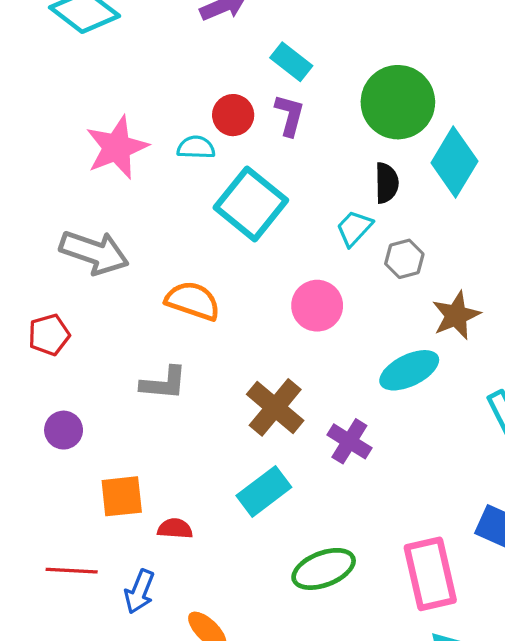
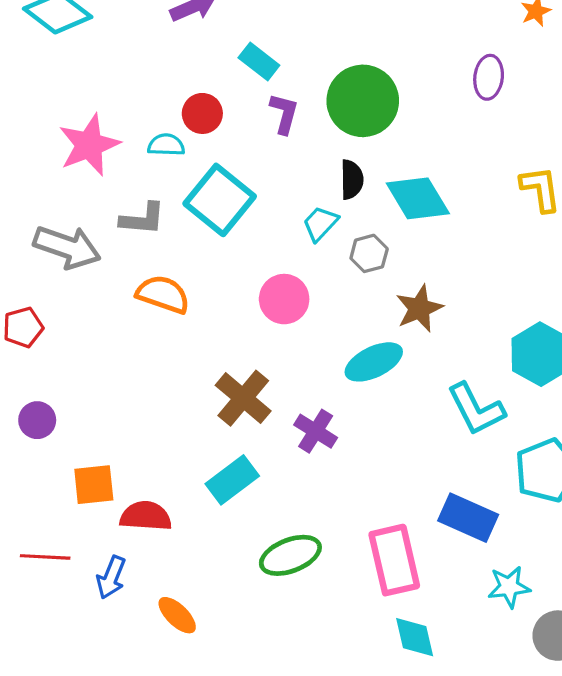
purple L-shape: (290, 115) -> (284, 113), moved
cyan diamond: (454, 162) -> (418, 198), moved, turned -62
gray L-shape: (164, 383) -> (143, 219), moved
red semicircle: (175, 529) -> (146, 516), size x1.5

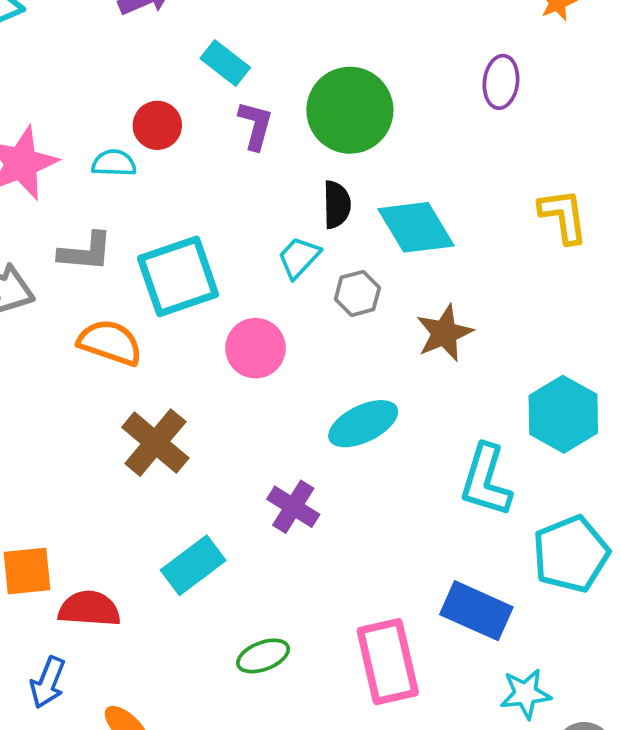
cyan square: (220, 200) -> (178, 276), moved, turned 32
brown star: (419, 308) -> (444, 333), moved
brown cross: (243, 398) -> (155, 443), moved
cyan L-shape: (476, 409) -> (486, 480), turned 44
green ellipse: (290, 555) -> (263, 656), size x0.7

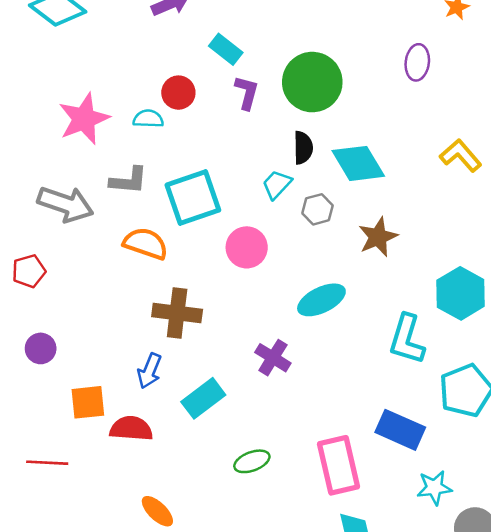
yellow L-shape: (563, 216) -> (461, 156), turned -33
brown cross: (155, 443) -> (177, 313), turned -33
blue arrow: (48, 682) -> (150, 371), moved

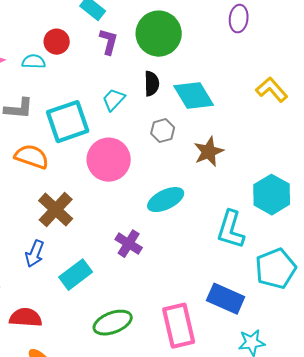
cyan trapezoid: (277, 184) -> (114, 100), moved
pink circle: (247, 247) -> (109, 160), size x1.4
brown cross: (177, 313) -> (56, 210), turned 36
red semicircle: (131, 429) -> (26, 318), moved
green ellipse: (252, 461) -> (113, 323), size x1.4

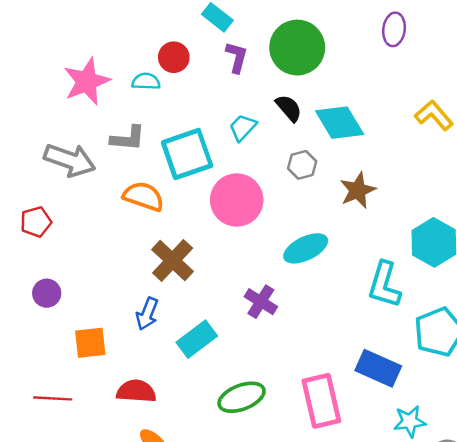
black semicircle: (152, 84) -> (289, 108), turned -40

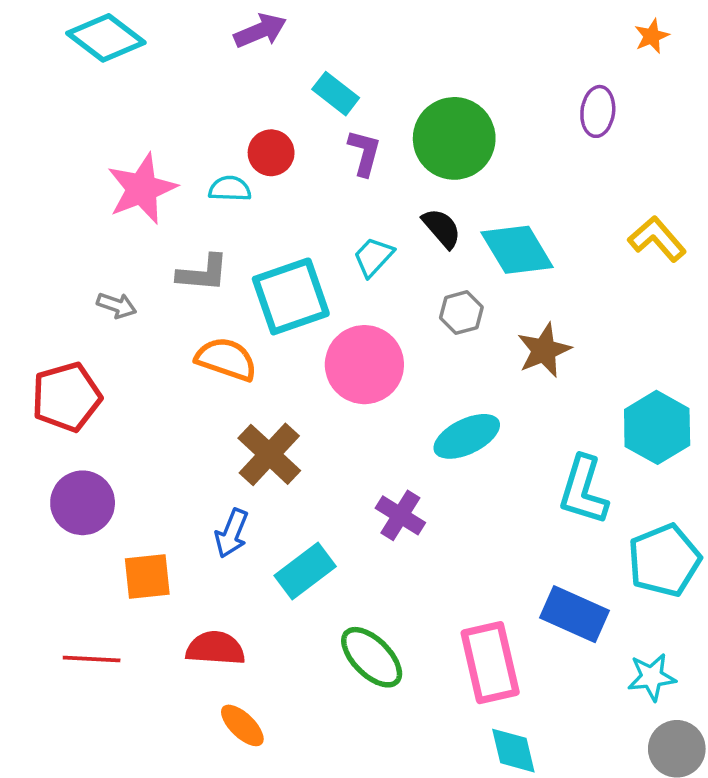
gray arrow: (70, 160) -> (117, 305), size x0.5
red pentagon: (36, 222) -> (66, 397), size x1.5
purple circle: (47, 293) -> (83, 503), size x1.5
green ellipse: (242, 397) -> (372, 657), turned 66
cyan star: (410, 421) -> (652, 677), moved

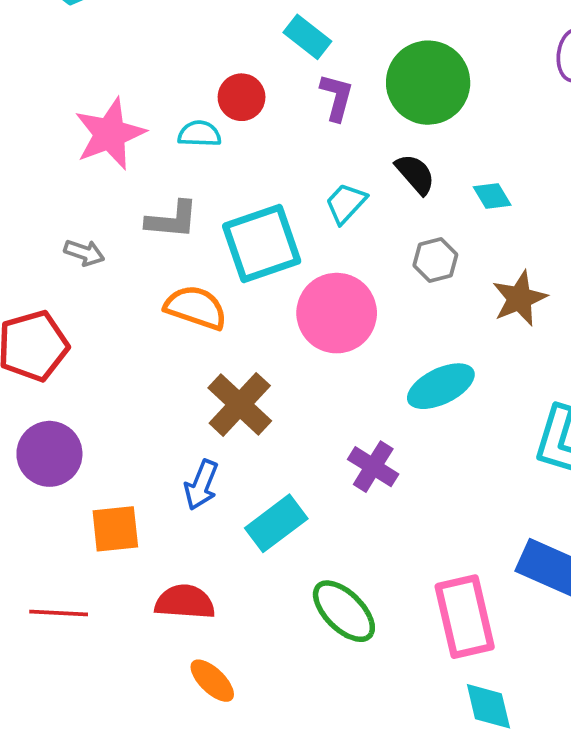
cyan diamond: (517, 250) -> (492, 196), size x0.5

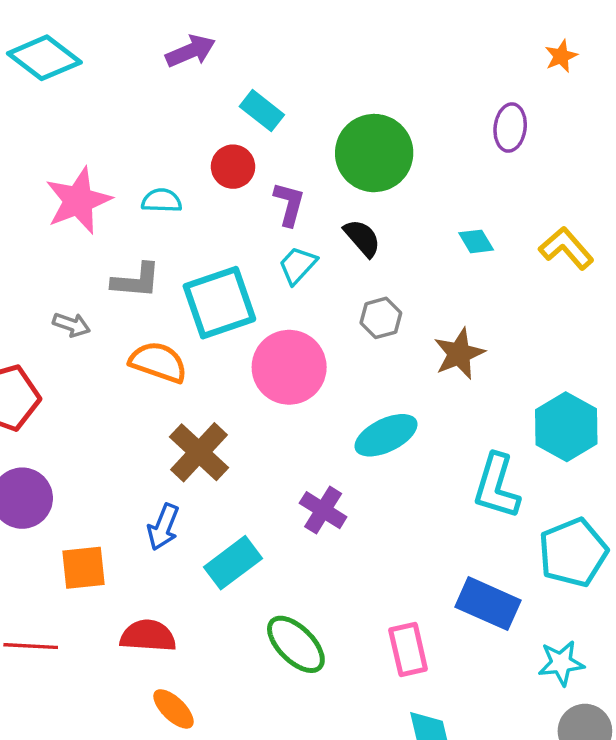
red circle: (242, 97) -> (233, 167), moved
purple L-shape: (337, 97) -> (289, 204), moved
cyan diamond: (492, 196) -> (476, 241), moved
gray arrow: (84, 253) -> (71, 325), moved
pink rectangle: (465, 617) -> (408, 649), size x0.7

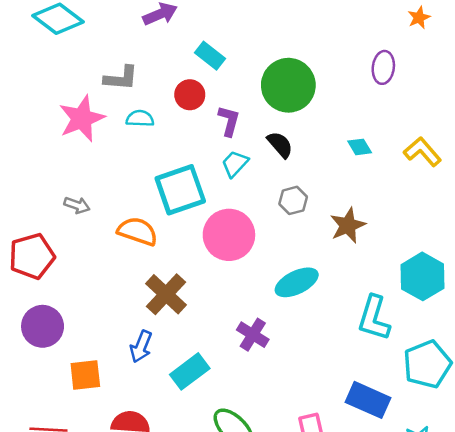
gray L-shape: (136, 281) -> (121, 78), moved

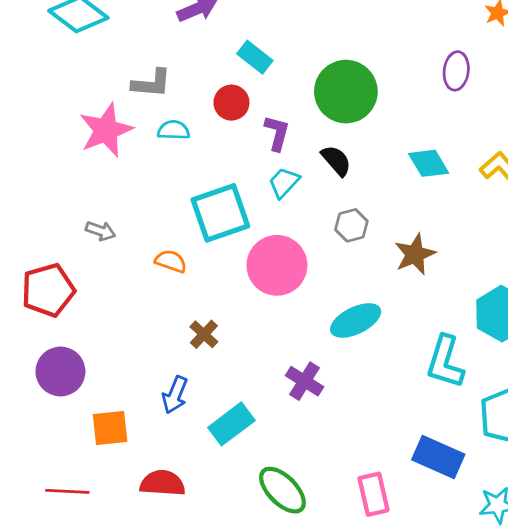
cyan diamond: (360, 147) -> (429, 163), size x1.4
orange semicircle: (138, 231) -> (171, 261), size x0.7
brown cross: (166, 294) -> (204, 334), size x0.6

